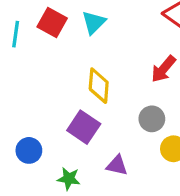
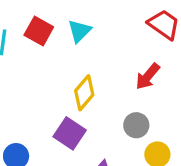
yellow diamond: (99, 86) -> (84, 93), turned 36

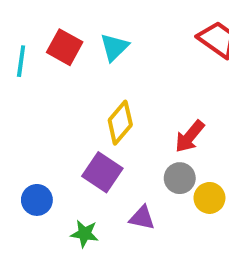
red arrow: (148, 76) -> (190, 136), moved
gray circle: (136, 125) -> (180, 178), moved

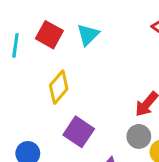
yellow diamond: (120, 123) -> (59, 87), moved

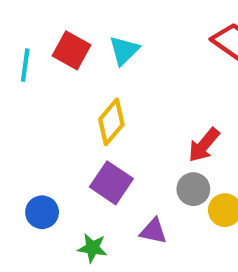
yellow diamond: (59, 87) -> (111, 122), moved

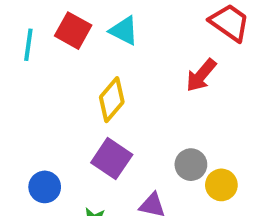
cyan triangle: (124, 50) -> (124, 31), turned -48
red arrow: (204, 145) -> (201, 75), moved

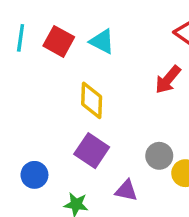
cyan line: (28, 45) -> (21, 38), moved
yellow diamond: (112, 100) -> (92, 100), turned -39

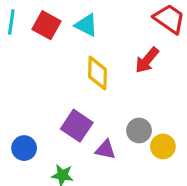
yellow diamond: (92, 100) -> (98, 73), moved
purple triangle: (126, 190) -> (105, 150), moved

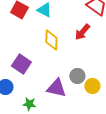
purple square: (77, 126) -> (21, 64), moved
purple triangle: (105, 150) -> (56, 88), size x1.5

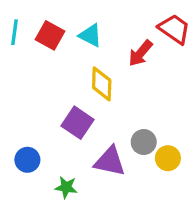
red arrow: (82, 32) -> (140, 53), moved
purple square: (21, 64) -> (77, 123), moved

